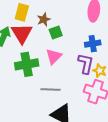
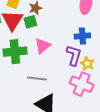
green square: (56, 32) -> (30, 22), moved

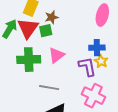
purple L-shape: (74, 55) -> (87, 66), turned -30
yellow star: (87, 63) -> (101, 61), moved

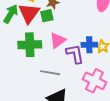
blue cross: (97, 48) -> (89, 45), moved
purple L-shape: (87, 66) -> (75, 54), moved

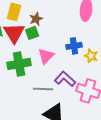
blue cross: (89, 45) -> (74, 46), moved
purple L-shape: (75, 54) -> (65, 79), moved, turned -30

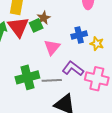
brown star: (36, 19) -> (44, 18), moved
green cross: (19, 64) -> (27, 77), moved

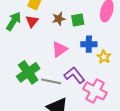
green square: (36, 25) -> (78, 20), moved
red triangle: (18, 27) -> (32, 21), size x0.6
green cross: (27, 77) -> (28, 72), turned -35

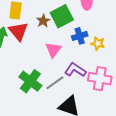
green square: (78, 20) -> (62, 16), size x1.6
red triangle: (32, 21) -> (18, 31), size x1.5
gray line: (51, 81) -> (55, 83), turned -30

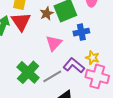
yellow star: (98, 44) -> (92, 58), moved

